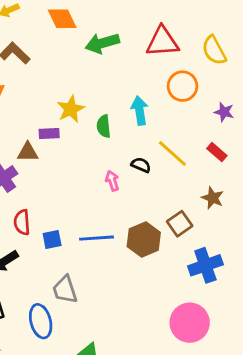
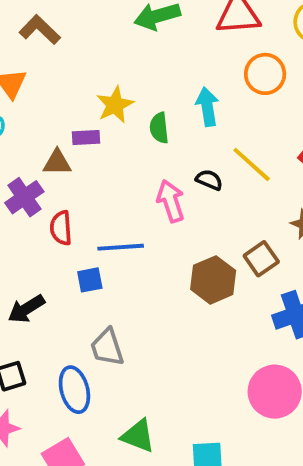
pink arrow: (112, 181) -> (171, 201), size x1.5
red semicircle: (22, 222) -> (61, 228), moved
blue line: (97, 238) -> (121, 247), moved

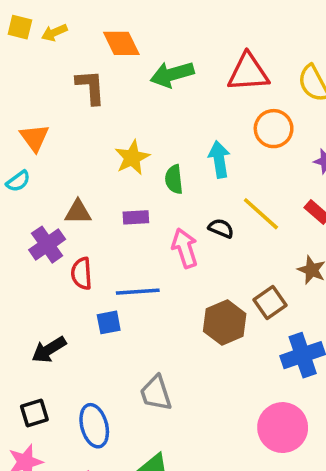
brown L-shape: (40, 30) -> (91, 87), moved, turned 42
purple rectangle: (86, 137) -> (136, 217), moved
gray trapezoid: (107, 347) -> (156, 393), moved

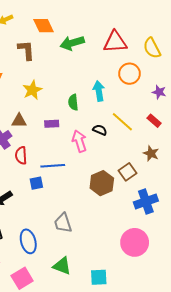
yellow star: (132, 158) -> (32, 90), moved

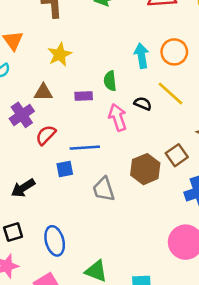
orange circle: (129, 74) -> (174, 52), moved
green semicircle: (73, 102) -> (110, 81), moved
red semicircle: (21, 155) -> (46, 135), turned 48
gray trapezoid: (63, 223) -> (104, 189), moved

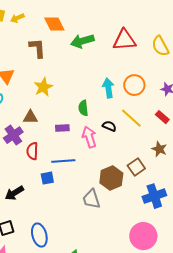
purple rectangle: (84, 96) -> (62, 128), moved
red semicircle: (46, 135) -> (32, 151), turned -42
gray trapezoid: (104, 189) -> (91, 199), moved

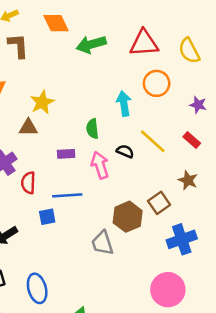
brown L-shape: (37, 48) -> (18, 46), moved
orange circle: (134, 85) -> (157, 83), moved
brown triangle: (30, 117) -> (28, 127), moved

